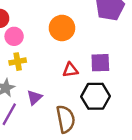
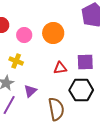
pink circle: (14, 36) -> (24, 35), moved
yellow cross: (18, 62) -> (16, 61), turned 32

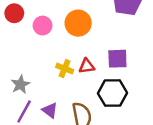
yellow cross: (16, 61) -> (65, 68), moved
purple triangle: (30, 91) -> (50, 110), moved, turned -40

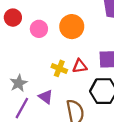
purple triangle: (50, 110) -> (46, 97), moved

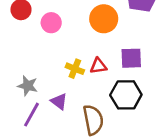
orange circle: (72, 27) -> (104, 19), moved
gray star: (19, 83) -> (28, 86), turned -30

